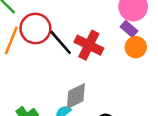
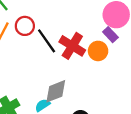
red circle: (35, 29) -> (25, 26), size x0.7
orange circle: (136, 47) -> (98, 51), moved

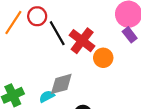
purple rectangle: (110, 35) -> (130, 35), moved
orange circle: (98, 51) -> (103, 58), moved

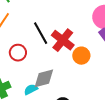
red circle: (37, 16) -> (18, 53), moved

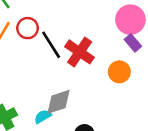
red circle: (18, 53) -> (28, 28), moved
orange circle: (81, 56) -> (119, 72), moved

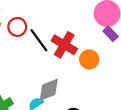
orange circle: (119, 72) -> (89, 59), moved

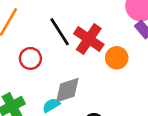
red circle: (17, 27) -> (30, 58), moved

